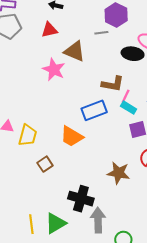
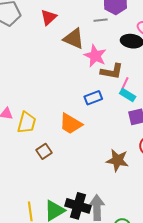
red triangle: (49, 30) -> (49, 17), turned -30
pink star: (54, 69) -> (95, 56), moved
blue rectangle: (94, 110) -> (93, 98), size x0.7
black cross: (81, 199) -> (78, 206), moved

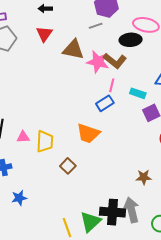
brown L-shape: (112, 71) -> (115, 61), moved, turned 40
pink line: (125, 84) -> (112, 85), moved
brown star: (117, 160) -> (144, 177), moved, size x0.7

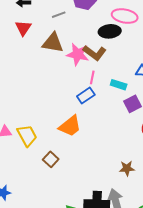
gray line: (96, 26) -> (59, 15), moved
orange trapezoid: (88, 133) -> (70, 126), turned -55
yellow trapezoid: (45, 142) -> (27, 136), turned -30

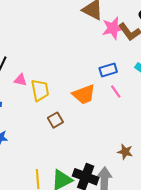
pink star: (78, 54) -> (113, 28), turned 30
pink line: (92, 77) -> (116, 91), moved, turned -64

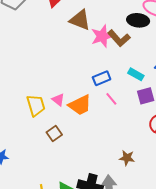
pink triangle: (20, 80) -> (58, 100), moved, turned 32

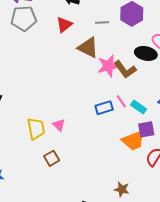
pink line: (111, 99) -> (121, 101), moved
orange trapezoid: (80, 105) -> (133, 141), moved

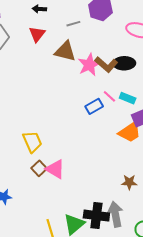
black ellipse: (146, 53) -> (124, 63), moved
pink triangle: (59, 125) -> (55, 169), moved, size x1.5
brown square: (52, 158) -> (39, 168), moved

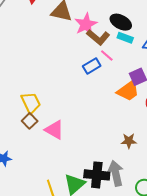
black ellipse: (124, 63) -> (121, 22), turned 30
brown L-shape: (106, 65) -> (98, 37), moved
cyan rectangle: (128, 98) -> (125, 38), moved
brown square: (39, 168) -> (30, 121), moved

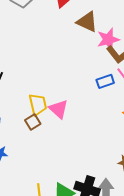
pink triangle: (54, 130) -> (59, 109), moved

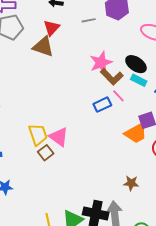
brown triangle: (87, 22) -> (43, 47), moved
brown square: (33, 122) -> (46, 153), moved

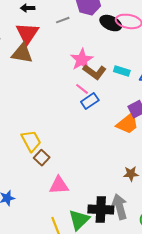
red triangle: (52, 28) -> (27, 33), size x1.4
black ellipse: (136, 64) -> (111, 23), moved
pink line: (118, 96) -> (82, 89), moved
pink triangle: (59, 137) -> (59, 185), moved, turned -30

